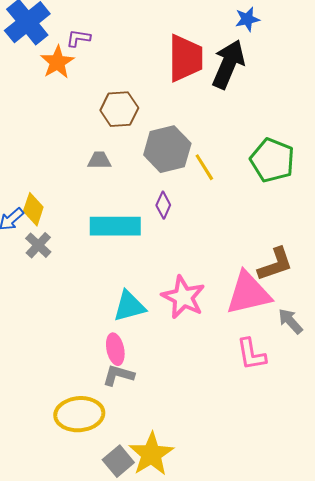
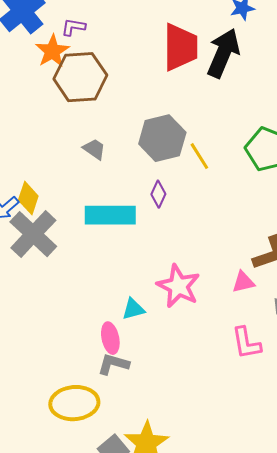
brown hexagon: (119, 109) -> (80, 77), moved, size x1.4
gray trapezoid: (99, 160) -> (94, 149), turned 35
gray cross: (38, 245) -> (33, 234), size x1.8
pink triangle: (248, 293) -> (243, 282), size x0.5
cyan triangle: (129, 306) -> (133, 309), moved, size x0.7

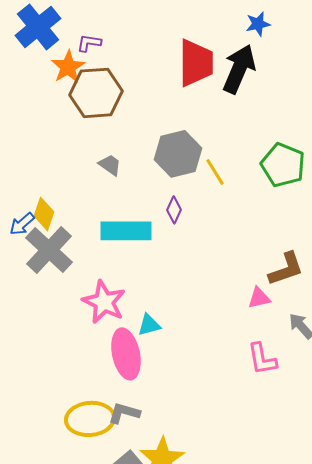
pink star: (178, 286) -> (104, 302), moved
pink ellipse: (110, 338) -> (126, 354), size x1.6
gray L-shape: (113, 364) -> (124, 413), moved

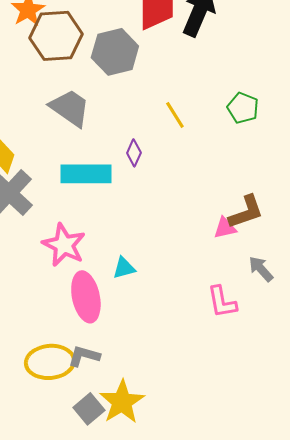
gray hexagon: (178, 154) -> (115, 52), moved
gray trapezoid: (110, 165) -> (70, 108), size x1.8
green pentagon: (283, 165) -> (243, 108), size x0.7
pink triangle: (259, 298) -> (225, 228), moved
cyan triangle: (149, 325) -> (124, 268), moved

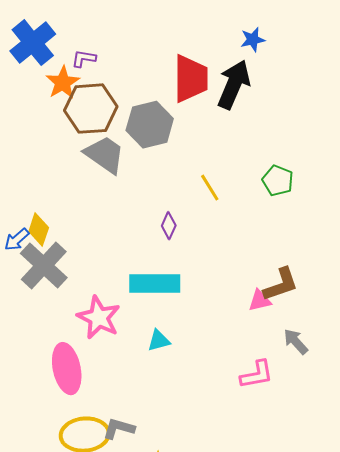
gray trapezoid: (70, 108) -> (105, 155), moved
cyan rectangle: (86, 174) -> (155, 284), moved
pink ellipse: (86, 297) -> (67, 369), moved
pink L-shape: (222, 302) -> (257, 375), turned -90

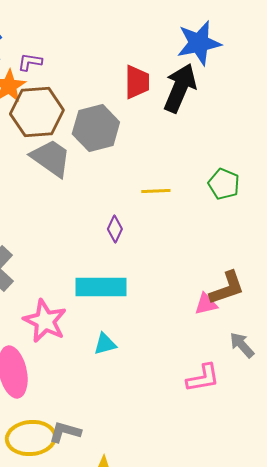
blue star: (253, 40) -> (199, 43), size x1.8
red trapezoid: (191, 79) -> (137, 82), size x0.7
yellow line: (210, 188) -> (156, 191), turned -60

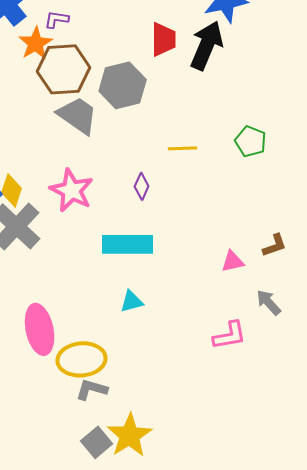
brown L-shape: (227, 288) -> (275, 245), moved, size x0.7
pink star: (45, 321) -> (72, 190), moved
yellow ellipse: (31, 438) -> (82, 359), moved

